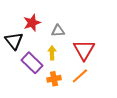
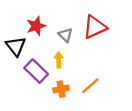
gray triangle: (58, 31) -> (65, 35), turned 48
red triangle: (84, 50) -> (95, 27), moved, turned 35

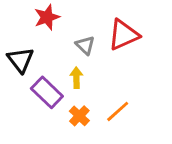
red star: (36, 26) -> (47, 17), moved
orange cross: (61, 89) -> (79, 116), turned -35

